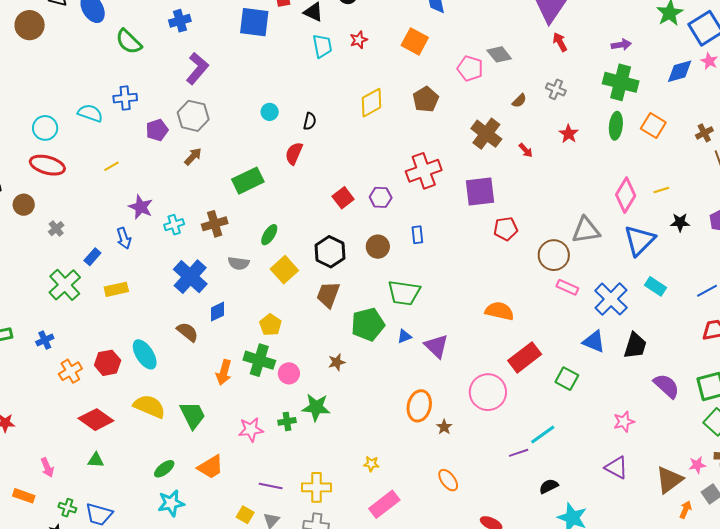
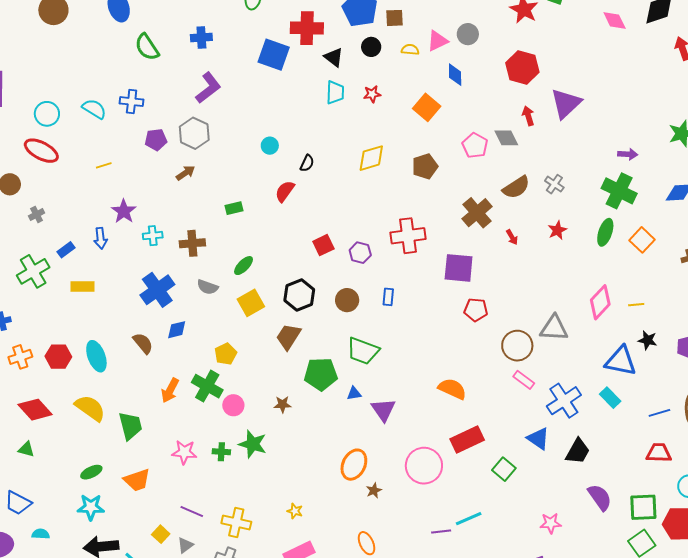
red arrow: (560, 42) -> (528, 116), moved
brown semicircle: (519, 101) -> (516, 187), size x1.8
green rectangle: (248, 181) -> (234, 208), size x0.6
blue triangle: (640, 240) -> (621, 361), moved, turned 44

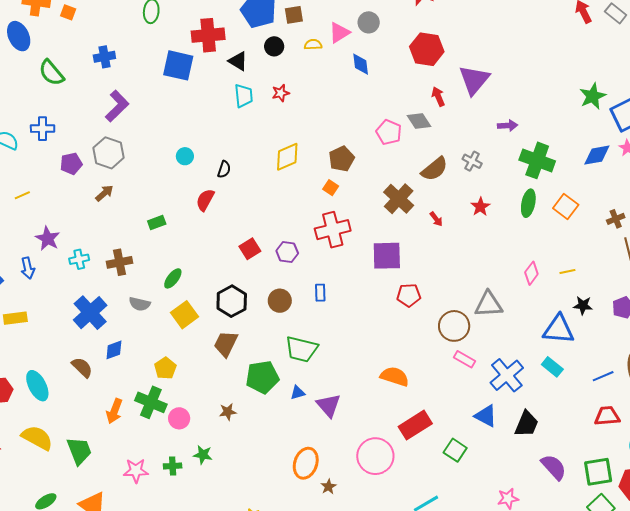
orange square: (427, 107) -> (331, 188), moved, size x0.6
purple arrow: (628, 154) -> (508, 126), moved
pink diamond: (600, 302) -> (531, 273), size x0.7
green star: (253, 444) -> (203, 455), size x0.7

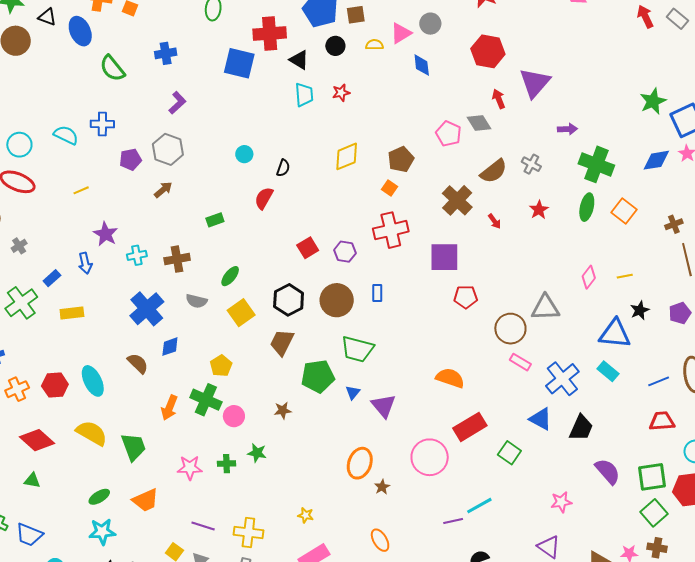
purple L-shape: (117, 106) -> (177, 103), size x0.7
brown circle: (280, 301) -> (337, 300), size x1.4
black star: (583, 305) -> (640, 310), turned -30
blue triangle: (298, 393) -> (353, 392), turned -35

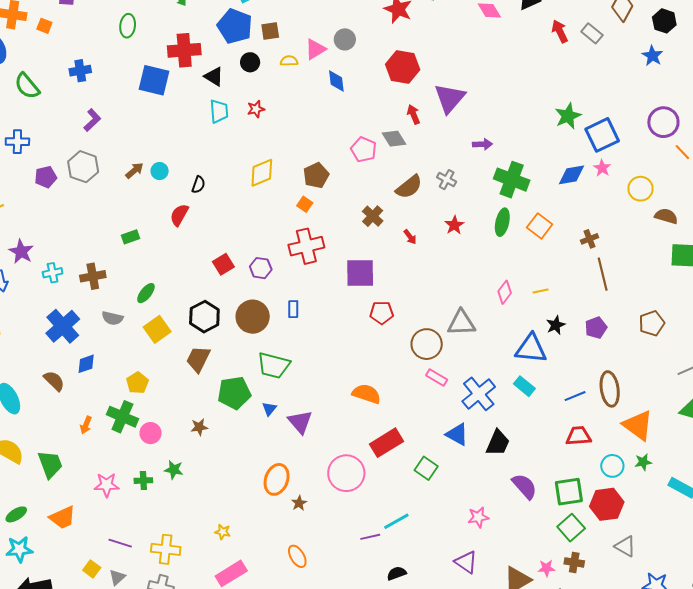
brown arrow: (163, 190) -> (134, 171), moved
brown cross: (457, 200) -> (373, 216), size x0.7
orange arrow: (169, 408) -> (86, 425), size x0.7

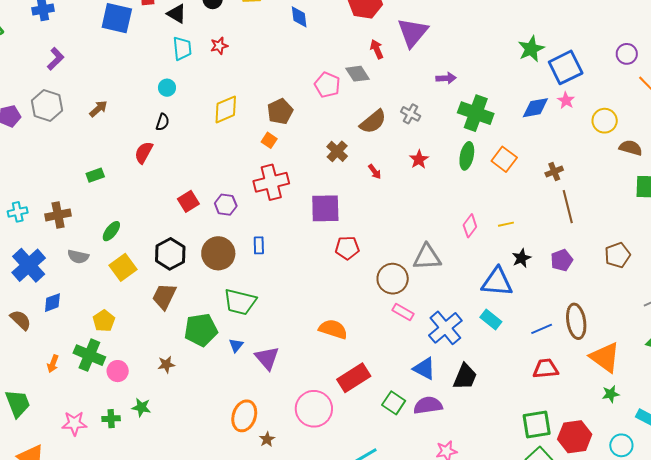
purple circle: (663, 122) -> (627, 54), size x0.7
cyan circle: (160, 171) -> (167, 88), moved
cyan circle: (612, 466) -> (621, 445), moved
purple semicircle: (524, 486) -> (428, 405), moved, turned -56

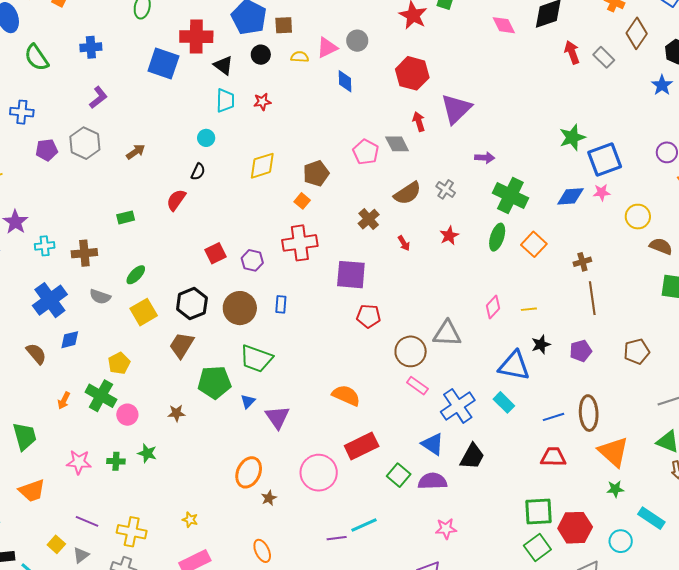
pink star: (566, 100) -> (602, 192), turned 30

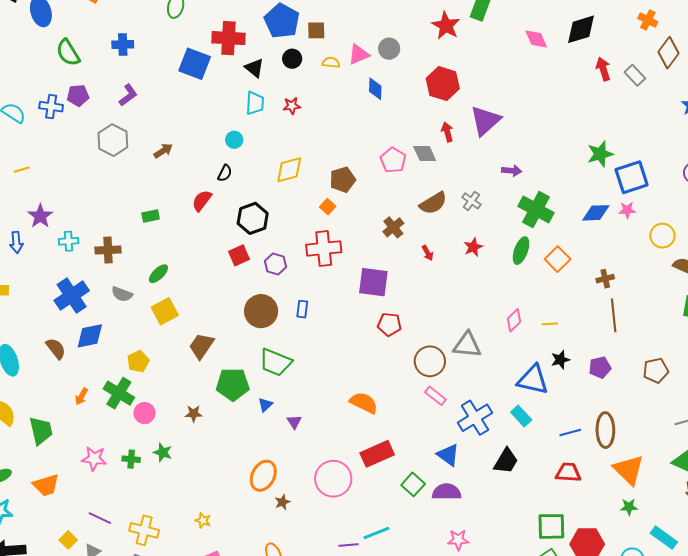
purple pentagon: (47, 150) -> (78, 95), moved
black hexagon: (192, 304) -> (253, 218), moved
blue diamond: (70, 340) -> (90, 336), size x1.4
purple triangle: (277, 417) -> (294, 422), size x0.6
black trapezoid: (472, 456) -> (506, 461), moved

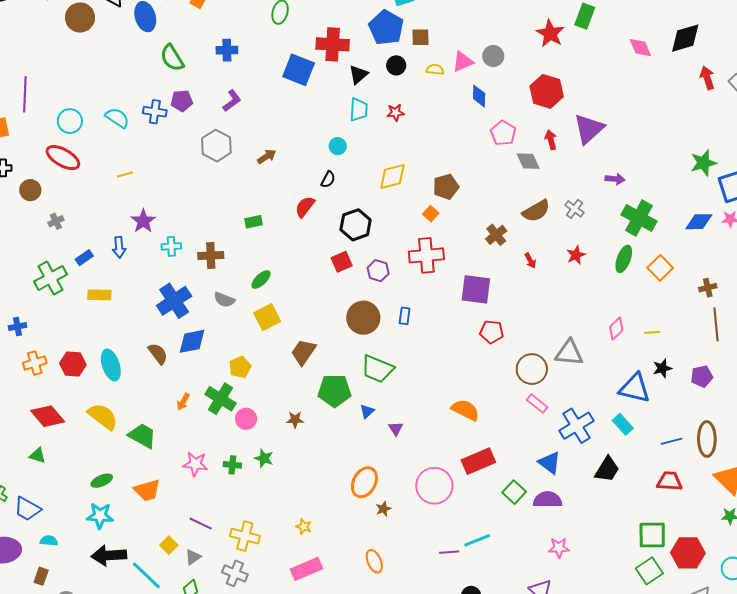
black triangle: (254, 68) -> (358, 75), turned 40
pink pentagon: (393, 160) -> (503, 133), moved
green trapezoid: (41, 431) -> (142, 436), turned -48

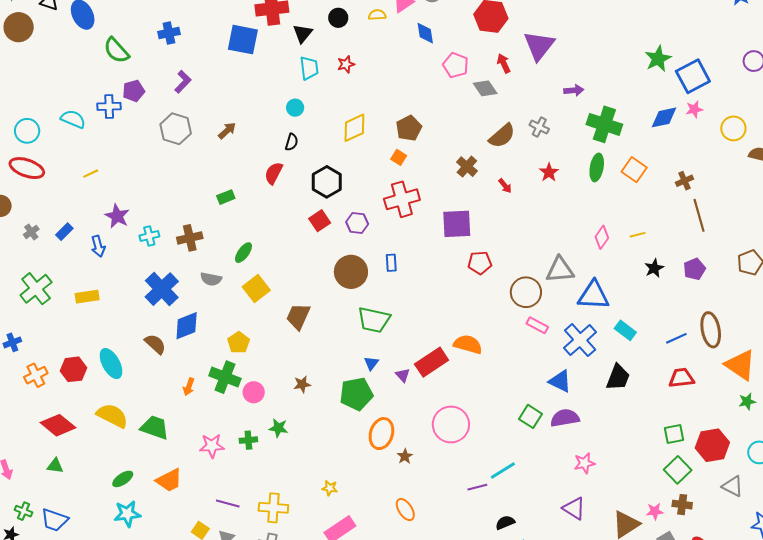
blue rectangle: (84, 258) -> (64, 232), moved
blue triangle: (635, 388) -> (594, 295), moved
green pentagon: (335, 391) -> (356, 394), moved
red rectangle: (478, 461) -> (432, 362), moved
green square: (652, 535) -> (674, 434), size x0.7

